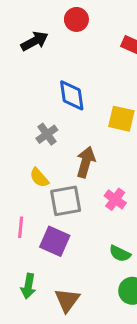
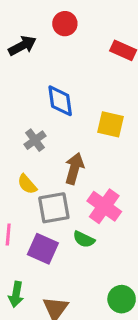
pink cross: (115, 199) -> (104, 206), size x1.5
green semicircle: (120, 254) -> (84, 239), moved

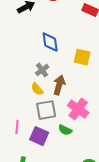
gray cross: (35, 140) -> (42, 70), moved
yellow semicircle: (27, 184) -> (37, 89), moved

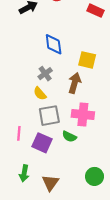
brown arrow: (59, 85) -> (75, 83), moved
pink cross: (78, 109) -> (83, 115), turned -30

